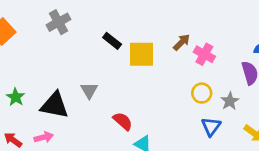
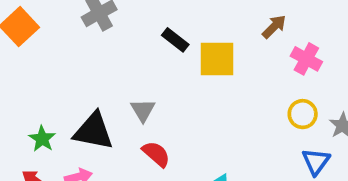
brown arrow: (182, 42) -> (274, 27), moved
green star: (16, 97) -> (42, 139), moved
red semicircle: (123, 121) -> (156, 154), moved

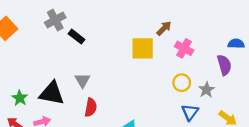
black rectangle: (175, 40) -> (77, 37), moved
yellow square: (217, 59) -> (143, 48), moved
red semicircle: (156, 154) -> (91, 107), turned 60

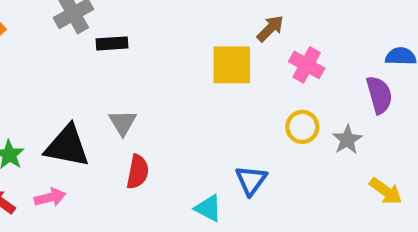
black rectangle: (77, 37) -> (112, 43), turned -42
blue triangle: (190, 112) -> (251, 180), moved

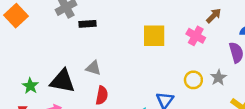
brown arrow: (270, 29) -> (214, 16), moved
gray triangle: (123, 123) -> (93, 68), turned -42
yellow circle: (302, 127) -> (193, 80), moved

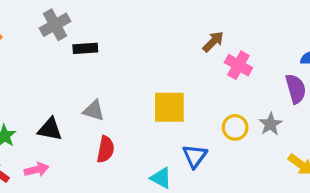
brown arrow: (214, 16) -> (213, 42), moved
yellow square: (154, 36) -> (169, 107), moved
black triangle: (62, 81) -> (50, 129), size x0.7

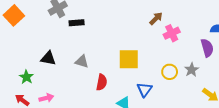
pink cross: (238, 65) -> (172, 33), turned 35
black triangle: (50, 129) -> (48, 58), moved
red semicircle: (105, 149) -> (102, 82), moved

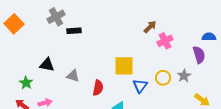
gray triangle: (82, 61) -> (73, 76), moved
blue triangle: (144, 90) -> (140, 86), moved

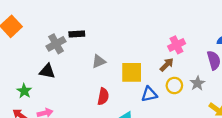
gray cross: (56, 17) -> (56, 44), moved
brown arrow: (150, 27) -> (167, 65), moved
gray triangle: (73, 76) -> (99, 61), moved, turned -40
blue triangle: (140, 86) -> (149, 94), turned 42

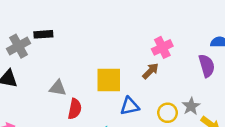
gray triangle: (99, 61) -> (58, 88), moved, turned 32
gray star: (197, 83) -> (191, 106), moved
yellow circle: (174, 85) -> (168, 113), moved

